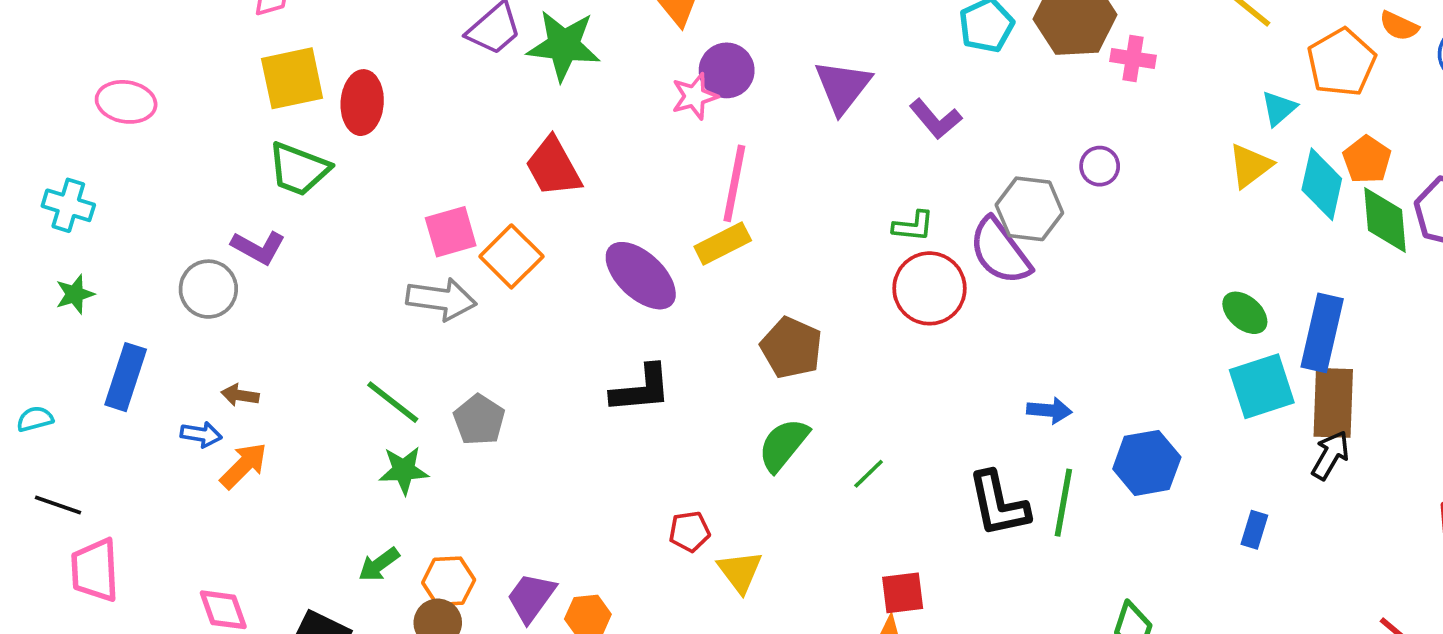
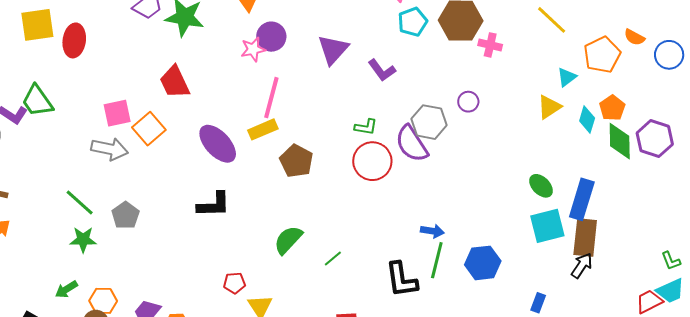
green trapezoid: (299, 169) -> (37, 101), moved, turned 30
cyan diamond: (1322, 184) -> (587, 120), size x0.7
brown pentagon: (791, 348) -> (296, 161), moved
green line: (1063, 503) -> (437, 260), moved

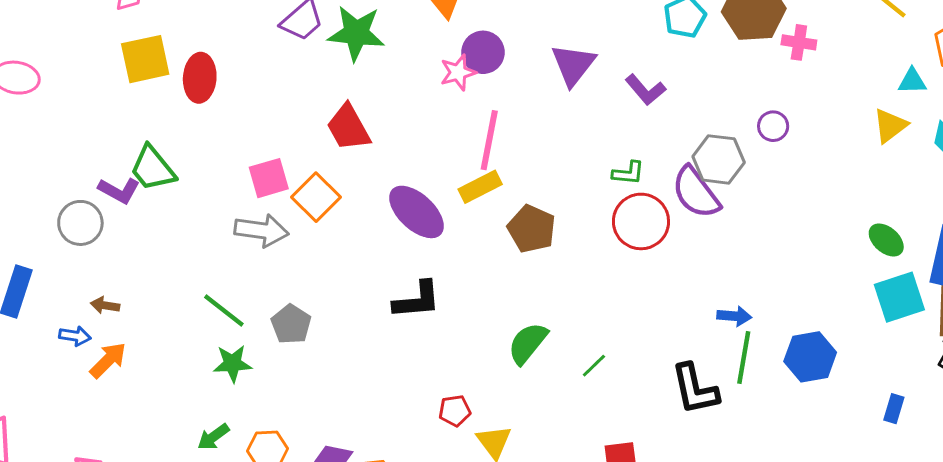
cyan triangle: (567, 77) -> (912, 81), turned 40

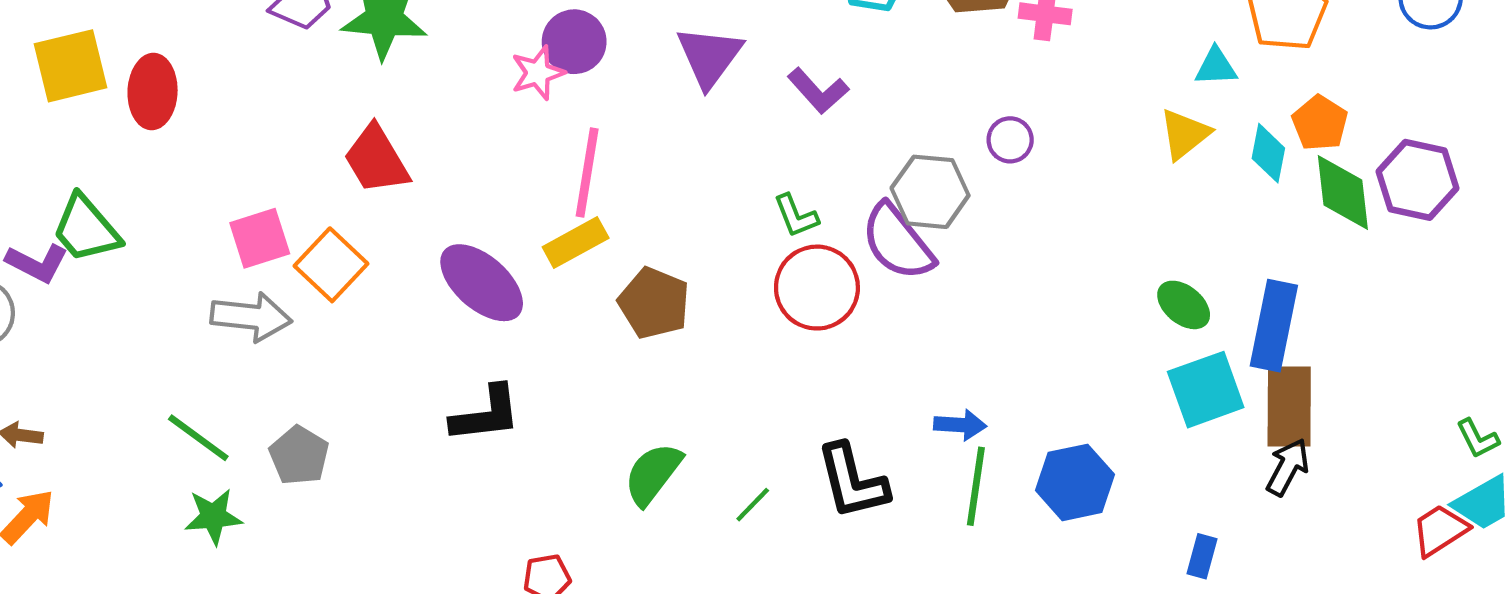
green L-shape: (628, 173) -> (796, 216), turned 64
black L-shape: (695, 389) -> (852, 481), moved

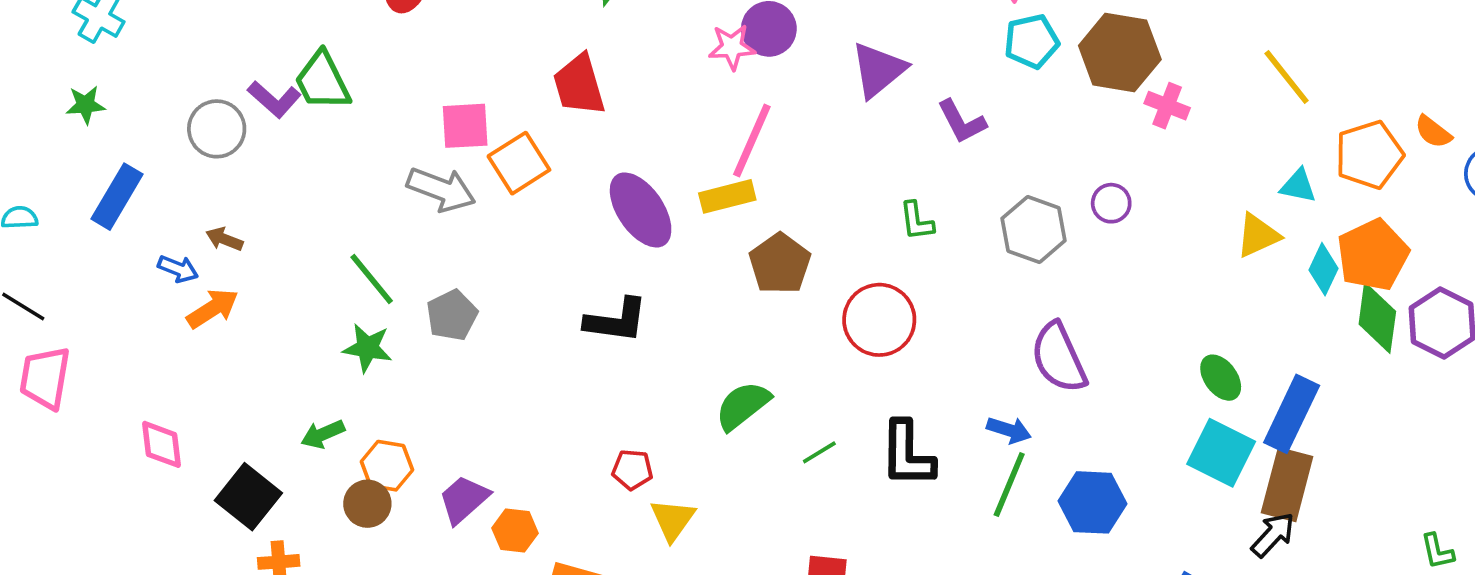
orange pentagon: (1320, 123) -> (1373, 255), size x1.5
purple semicircle: (897, 242) -> (1059, 358), moved
red circle: (817, 288) -> (879, 320), moved
cyan square: (1206, 390) -> (1221, 453), turned 32

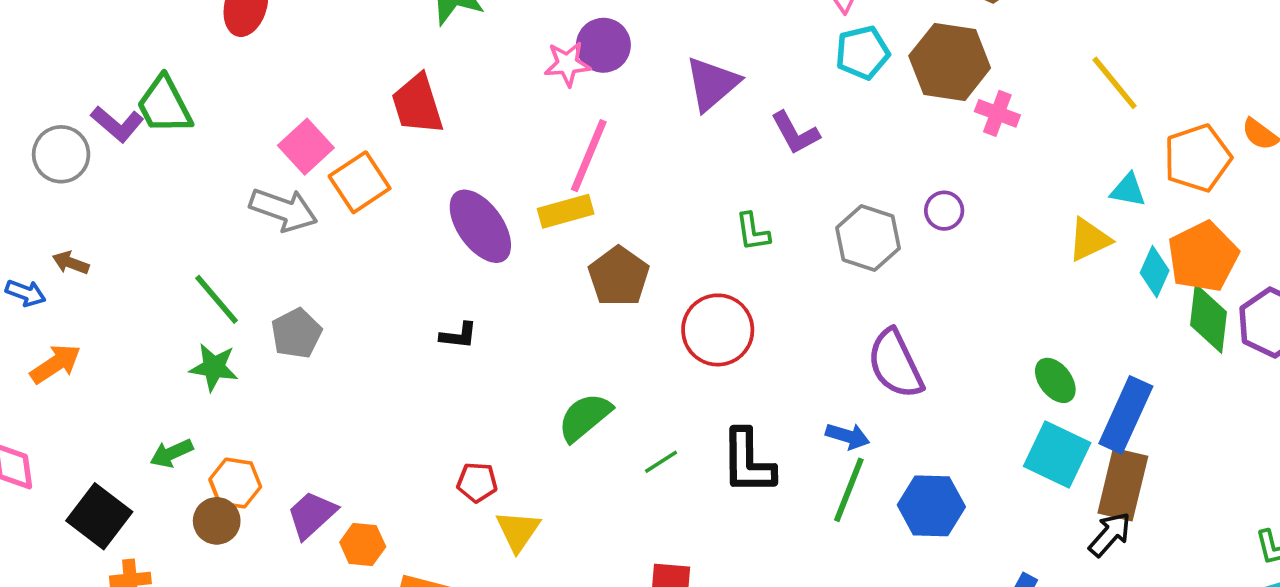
pink square: (465, 126) -> (306, 147), turned -38
orange arrow: (213, 308) -> (56, 364), moved
black L-shape: (616, 320) -> (458, 336), size x0.6

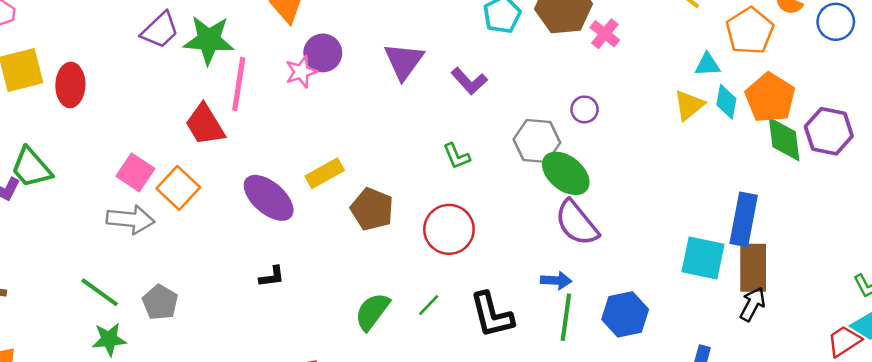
pink cross: (997, 113) -> (605, 34), turned 32
pink line: (589, 156) -> (239, 84), moved
cyan diamond: (1155, 272) -> (726, 102), moved
green ellipse: (1055, 380) -> (566, 173), moved, size x1.5
green line: (661, 462) -> (429, 305), moved

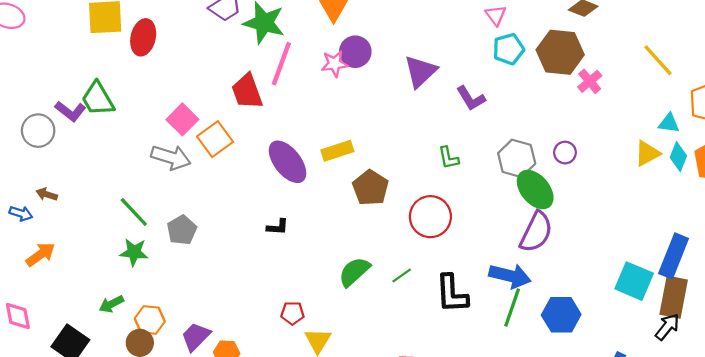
purple circle: (585, 109) -> (565, 153), moved
purple semicircle: (577, 223) -> (536, 232), turned -126
blue arrow: (556, 281) -> (510, 276), size x1.6

